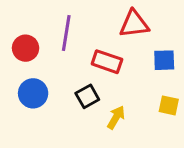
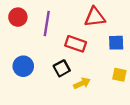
red circle: (26, 48) -> (18, 17), moved
yellow arrow: (116, 117) -> (82, 83), turned 35

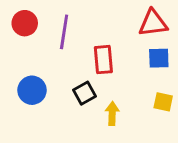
red triangle: (95, 17) -> (153, 23), moved
red rectangle: (76, 44) -> (103, 60), turned 66
yellow arrow: (82, 83) -> (112, 114), turned -63

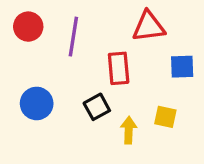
red triangle: (153, 23) -> (149, 27), moved
yellow square: (163, 102) -> (165, 117), moved

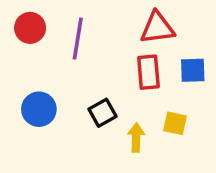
red rectangle: (119, 68) -> (148, 72), moved

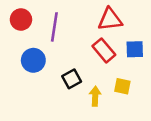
red rectangle: (148, 72) -> (104, 50), turned -35
blue circle: (39, 109) -> (33, 60), moved

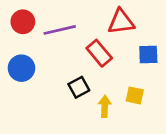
purple line: (54, 27) -> (60, 30), turned 68
red rectangle: (104, 50) -> (99, 53), moved
blue circle: (33, 60) -> (21, 68), moved

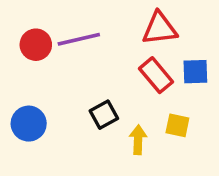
red circle: (23, 22) -> (36, 45), moved
red rectangle: (99, 53) -> (156, 75), moved
blue circle: (21, 68) -> (29, 124), moved

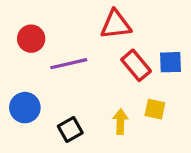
red triangle: (160, 29) -> (116, 25), moved
purple line: (79, 39) -> (69, 64), moved
black square: (104, 115) -> (70, 129), moved

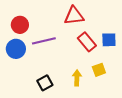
blue circle: (25, 108) -> (16, 49), moved
yellow square: (155, 109) -> (99, 70), turned -32

